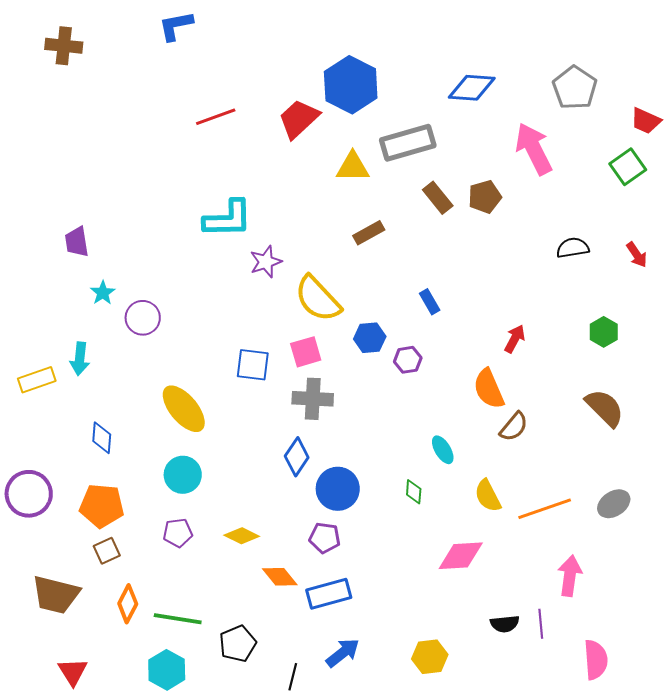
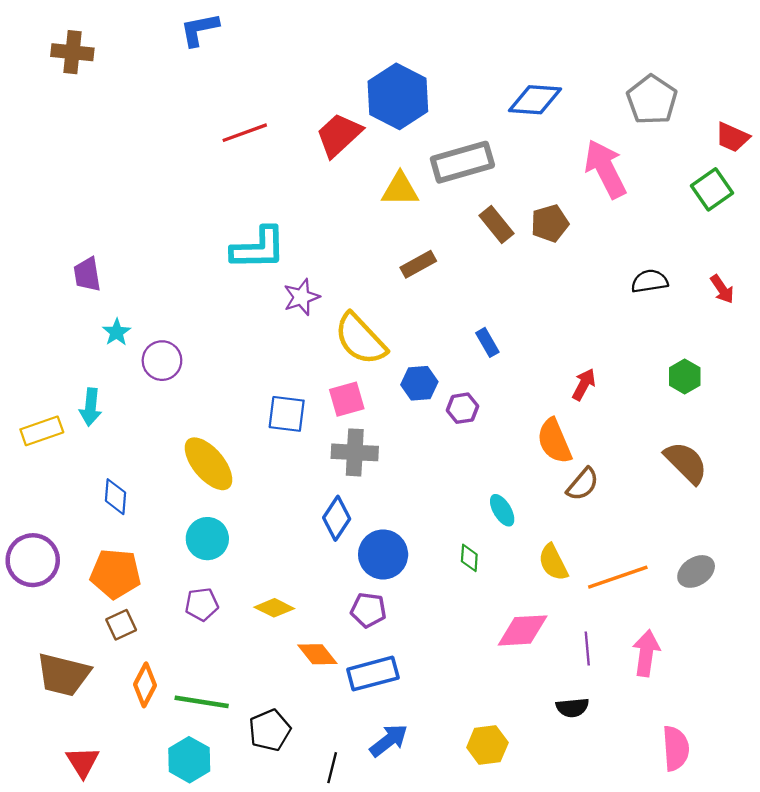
purple line: (541, 624) -> (587, 649), moved

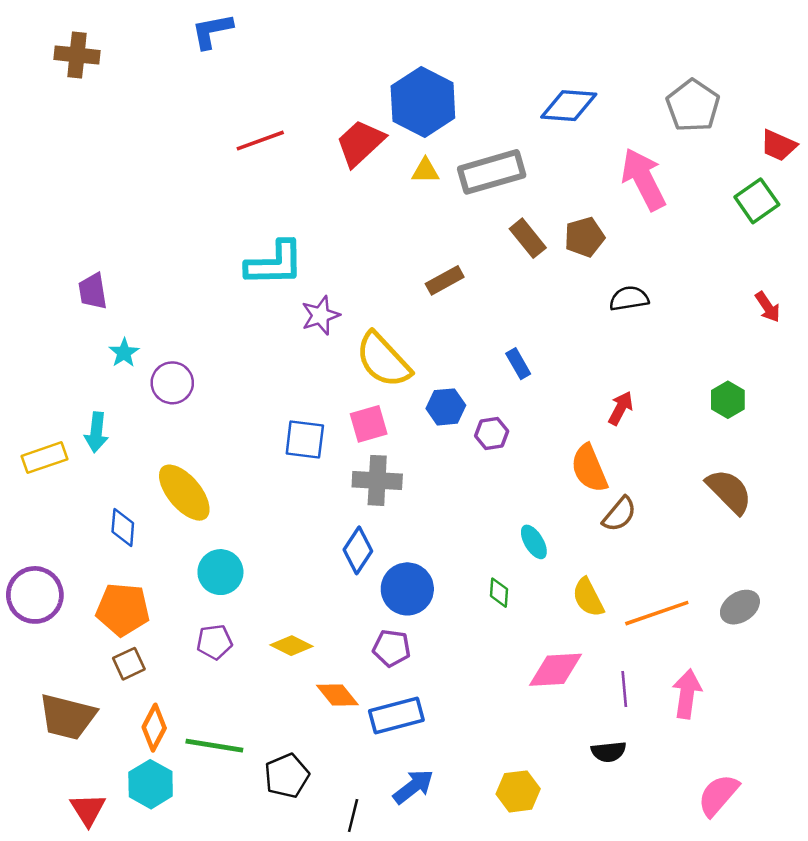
yellow triangle: (400, 189) -> (425, 171), moved, size x0.7
black semicircle: (650, 281) -> (629, 298), moved
yellow ellipse: (208, 464) -> (184, 493), moved
pink semicircle: (676, 748) -> (718, 795), turned -135
cyan hexagon: (189, 760) -> (151, 784), moved

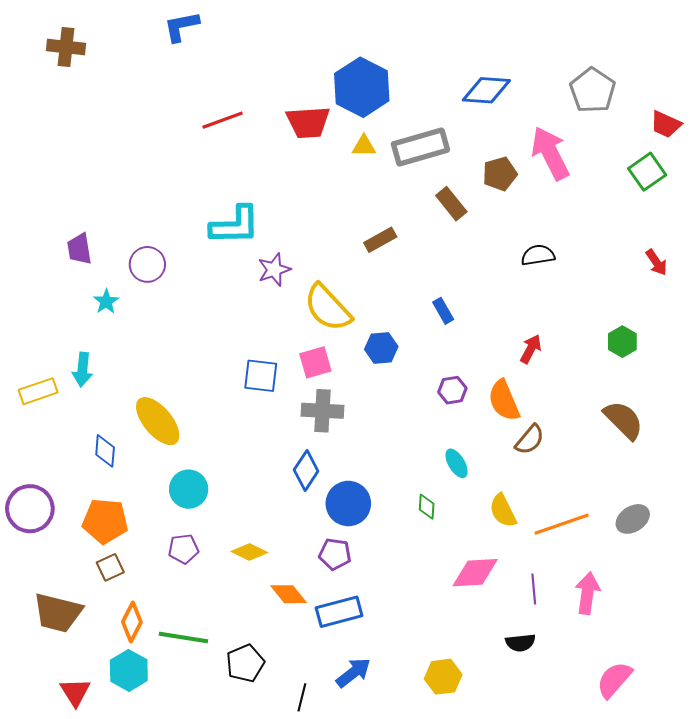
red trapezoid: (360, 143) -> (308, 122), turned -141
brown pentagon: (584, 237) -> (500, 174), moved
purple circle: (172, 383) -> (147, 264), moved
purple hexagon: (492, 433) -> (452, 390), moved

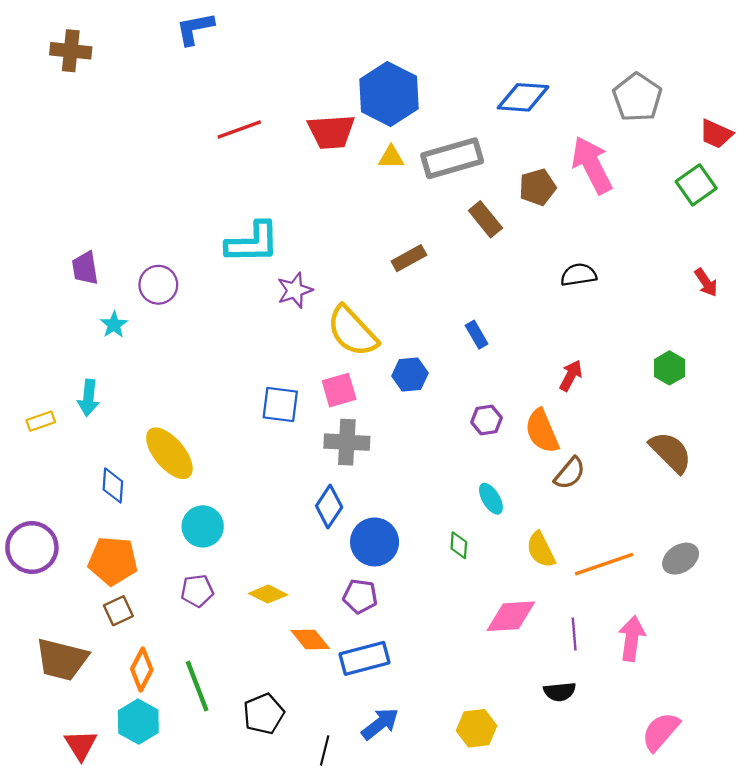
yellow rectangle: (38, 391) -> (41, 421), size x0.7
green line: (183, 637) -> (197, 686), turned 60

